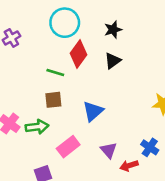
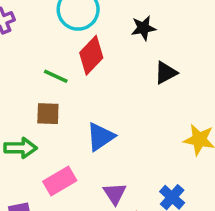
black triangle: (113, 61) -> (166, 73), moved

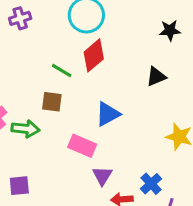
black star: (143, 28) -> (170, 30), moved
blue triangle: (100, 137) -> (108, 114), moved
pink rectangle: (60, 181) -> (82, 146), moved, turned 48

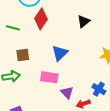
green line: (62, 71) -> (13, 28), moved

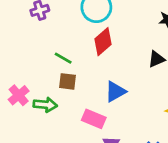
green line: (13, 28) -> (63, 58), moved

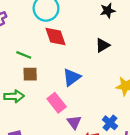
red diamond: (103, 42) -> (56, 37), turned -60
pink rectangle: (94, 119) -> (57, 103), turned 36

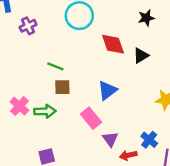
red diamond: (56, 37) -> (113, 44), moved

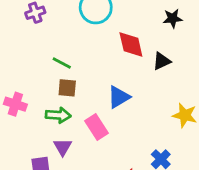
pink cross: (19, 106) -> (15, 104), turned -30
green arrow: (45, 111) -> (58, 115), moved
purple triangle: (110, 139) -> (63, 147), moved

